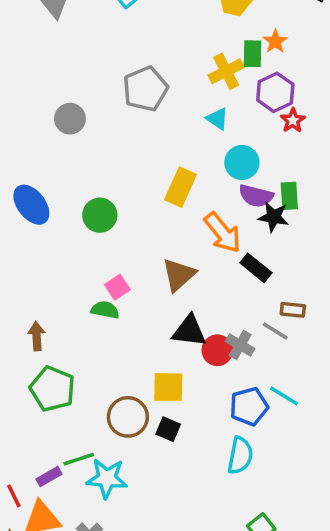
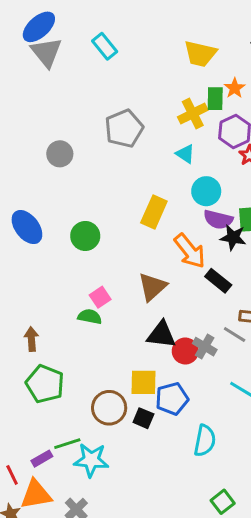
blue pentagon: (249, 406) -> (172, 399), moved

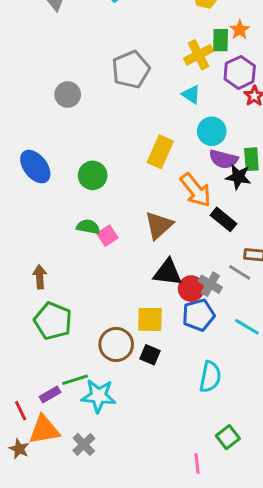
green semicircle: (90, 317) -> (88, 227), moved
blue pentagon: (172, 399) -> (199, 315), moved

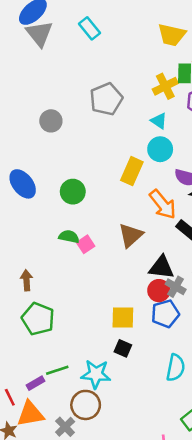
cyan circle: (212, 131) -> (160, 149), moved
black triangle: (168, 272) -> (161, 267), moved
brown circle: (116, 344) -> (86, 405), moved
cyan star: (99, 396) -> (96, 374), moved

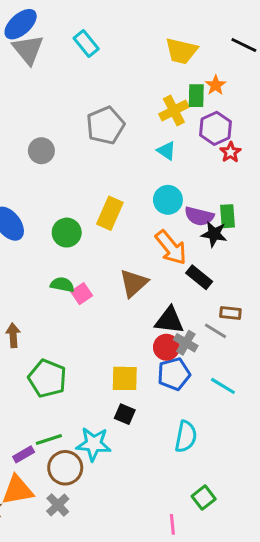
cyan circle: (160, 149) -> (168, 200), moved
yellow rectangle: (132, 171) -> (110, 213), moved
green pentagon: (38, 319) -> (47, 378), moved
brown circle: (86, 405) -> (65, 468), moved

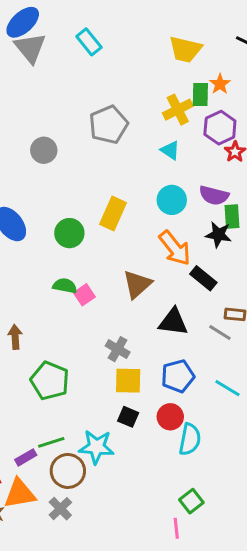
purple semicircle: (199, 216) -> (214, 195), moved
gray cross: (186, 343) -> (118, 349), moved
red circle: (166, 347) -> (170, 417), moved
green square: (204, 498) -> (191, 501), moved

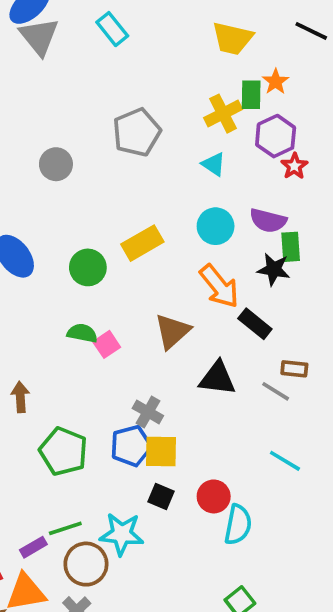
yellow rectangle: (113, 213) -> (142, 243), turned 36
blue pentagon: (178, 376) -> (131, 446), moved

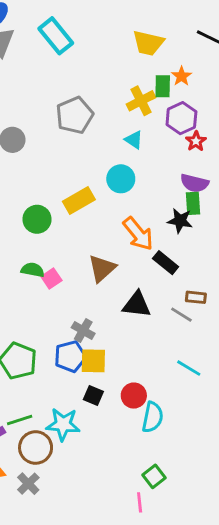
cyan rectangle: (112, 29) -> (56, 36), size x1.4
purple semicircle: (268, 221) -> (194, 183), moved
cyan circle: (216, 226) -> (121, 179), moved

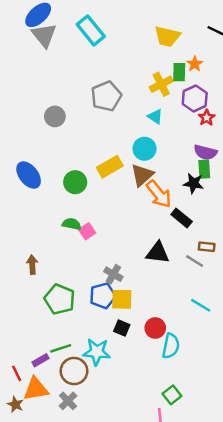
brown triangle: (102, 268) -> (142, 175), moved

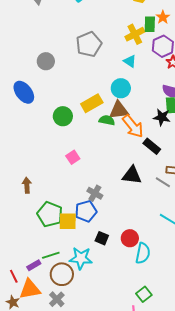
blue ellipse: (29, 175) -> (24, 92), moved
brown triangle: (142, 175) -> (119, 110), turned 35
green semicircle: (72, 224) -> (107, 120), moved
yellow square: (122, 299) -> (68, 221), moved

